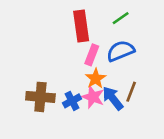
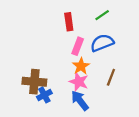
red rectangle: (81, 26) -> (69, 22), size x0.7
blue arrow: (113, 98) -> (80, 101), moved
blue cross: (72, 101) -> (44, 95), moved

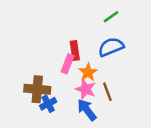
red rectangle: (69, 22) -> (75, 51), moved
pink rectangle: (78, 46) -> (67, 64), moved
brown line: (111, 77) -> (107, 92), moved, turned -42

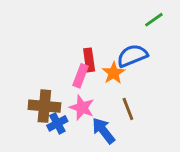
green line: (111, 17) -> (154, 20), moved
orange star: (88, 72) -> (114, 73), moved
pink star: (86, 89) -> (82, 108), moved

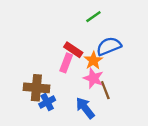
green line: (154, 20) -> (93, 17), moved
red rectangle: (89, 60) -> (73, 50), turned -48
pink star: (82, 108) -> (93, 78), moved

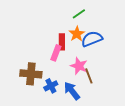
red rectangle: (73, 50) -> (62, 42), turned 56
orange star: (93, 60) -> (77, 34), moved
blue cross: (47, 102) -> (51, 86), moved

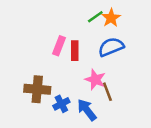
orange star: (77, 34) -> (111, 18), moved
pink rectangle: (56, 53) -> (59, 46), moved

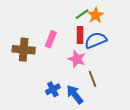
red rectangle: (75, 51) -> (80, 35), moved
pink star: (95, 80) -> (77, 59), moved
brown cross: (37, 89) -> (24, 50), moved

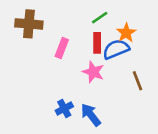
orange star: (96, 15) -> (126, 33), moved
brown cross: (24, 50) -> (29, 24), moved
brown line: (93, 79) -> (138, 81), moved

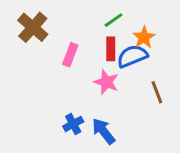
brown cross: (29, 24) -> (33, 27), turned 36

